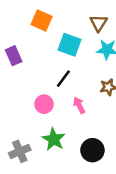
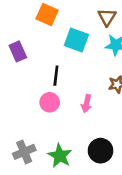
black line: (63, 79) -> (56, 76), moved, turned -30
pink arrow: (79, 105) -> (87, 104), turned -140
green star: (54, 139) -> (60, 156), moved

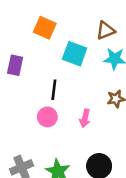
brown triangle: (107, 17) -> (106, 30), turned 36
purple rectangle: (18, 51) -> (15, 65), turned 36

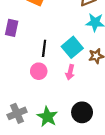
cyan square: (75, 54) -> (72, 47), moved, turned 30

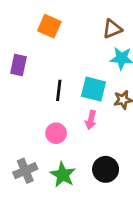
cyan square: (72, 47) -> (94, 89), turned -36
pink circle: (39, 71) -> (56, 133), moved

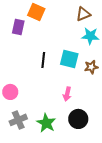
purple rectangle: (19, 65) -> (18, 27), moved
pink arrow: (91, 120) -> (67, 94), moved
pink circle: (56, 133) -> (10, 92), moved

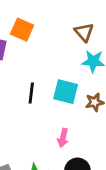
brown triangle: (83, 14) -> (84, 32), turned -49

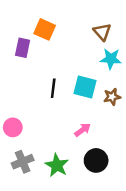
pink arrow: (63, 138) -> (83, 130), turned -140

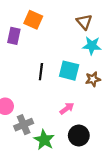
gray cross: (23, 162) -> (24, 125), moved

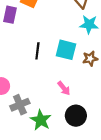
pink arrow: (67, 108) -> (64, 88), turned 88

